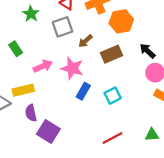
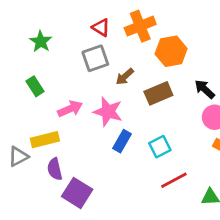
green star: (31, 14) -> (41, 41), moved
red line: (113, 138) -> (174, 180), moved

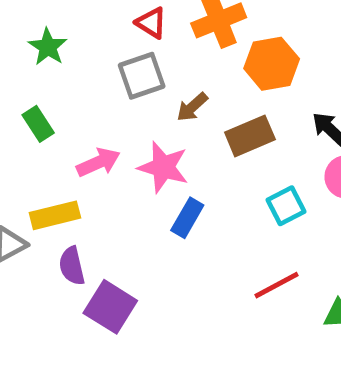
cyan square: (160, 147) -> (286, 206), moved

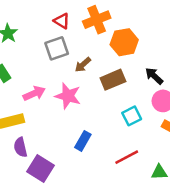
blue rectangle: (187, 218) -> (83, 141), moved

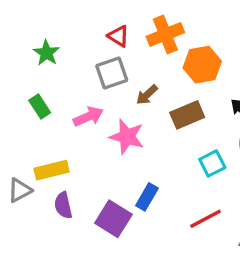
pink arrow: (34, 93) -> (88, 117), moved
purple square: (40, 168) -> (113, 219), moved

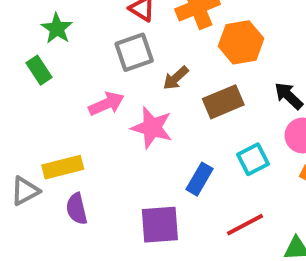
green rectangle: (40, 107) -> (39, 70), moved
blue rectangle: (147, 197) -> (199, 179), moved
purple square: (113, 219) -> (160, 225), moved, turned -36

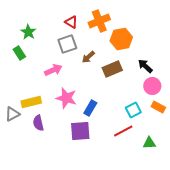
pink star: (152, 128) -> (66, 98), moved
cyan square: (253, 159) -> (133, 110), moved
blue rectangle: (199, 179) -> (90, 108), moved

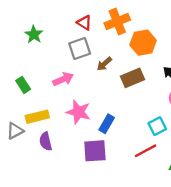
green rectangle: (19, 53) -> (23, 85), moved

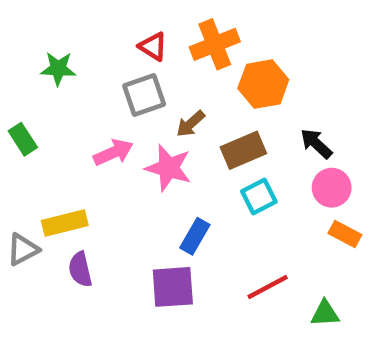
green star: (34, 34) -> (58, 69), turned -30
green rectangle: (23, 85) -> (23, 139), moved
pink star: (78, 112) -> (168, 168), moved
cyan square: (157, 126) -> (259, 197), moved

